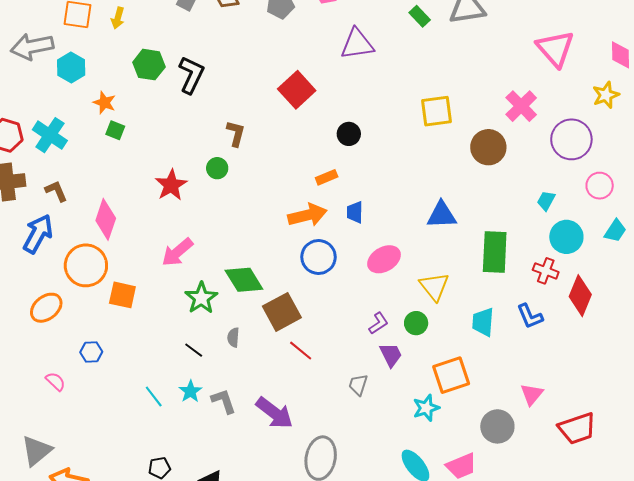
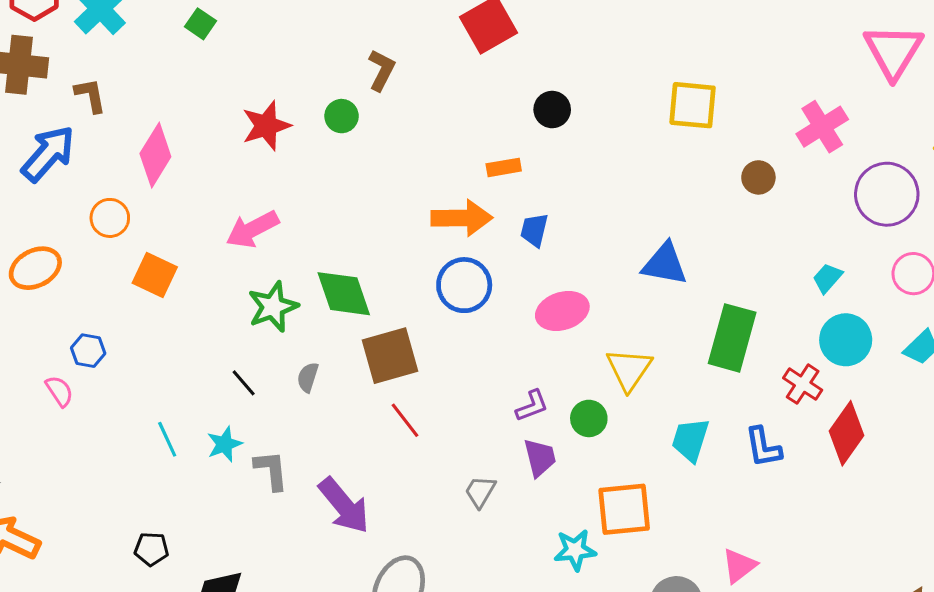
brown circle: (488, 147) -> (758, 177), size x0.6
orange circle: (86, 265) -> (110, 218), size x0.6
pink semicircle: (55, 381) -> (59, 391), moved

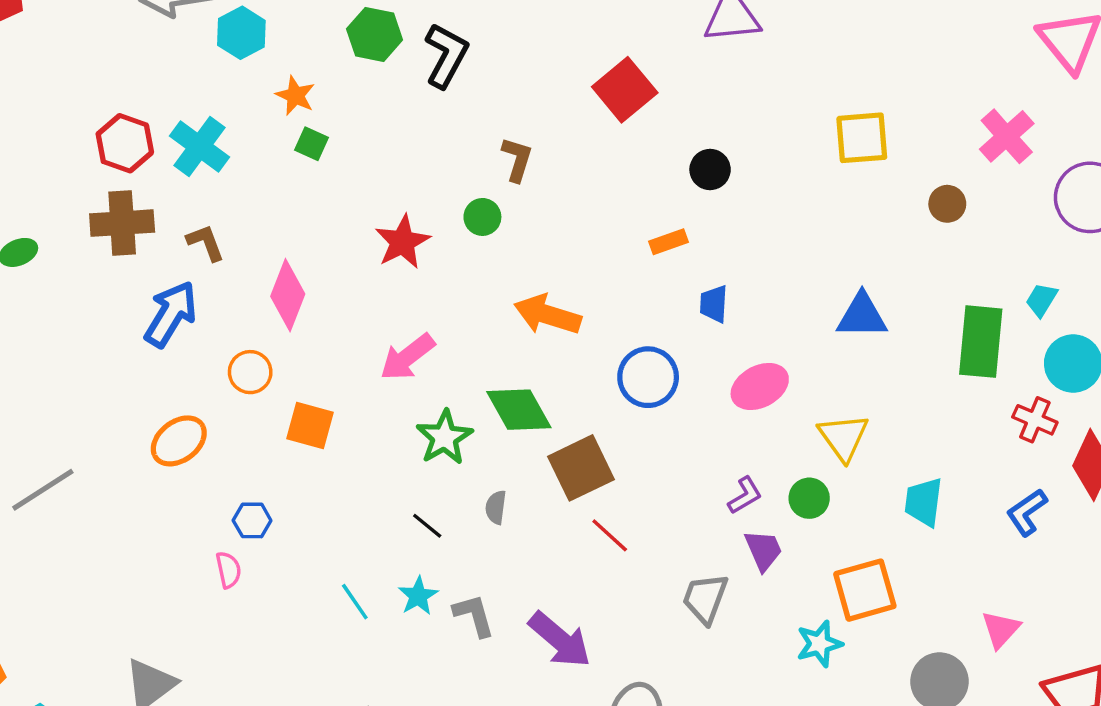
orange arrow: (462, 218) -> (547, 315), moved, turned -152
green rectangle: (732, 338) -> (981, 342), moved
pink semicircle: (59, 391) -> (228, 570), turned 32
blue L-shape: (763, 447) -> (1027, 512), moved, turned 75
gray trapezoid: (480, 492) -> (705, 598), size x1.4

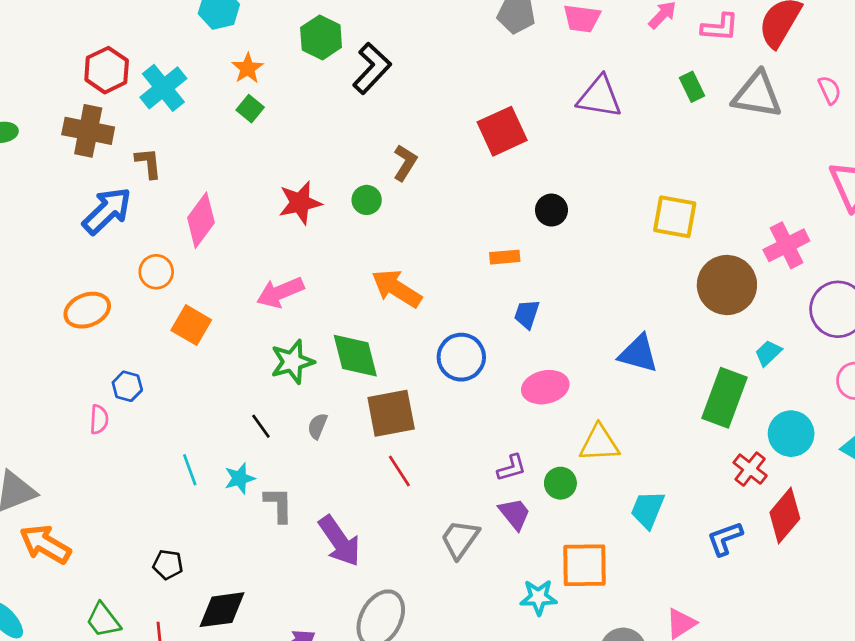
brown circle: (947, 204) -> (727, 285), size x2.0
cyan trapezoid: (1041, 300) -> (768, 353), moved
yellow triangle: (843, 437) -> (599, 443), turned 48
purple trapezoid: (763, 550) -> (515, 514), turned -30

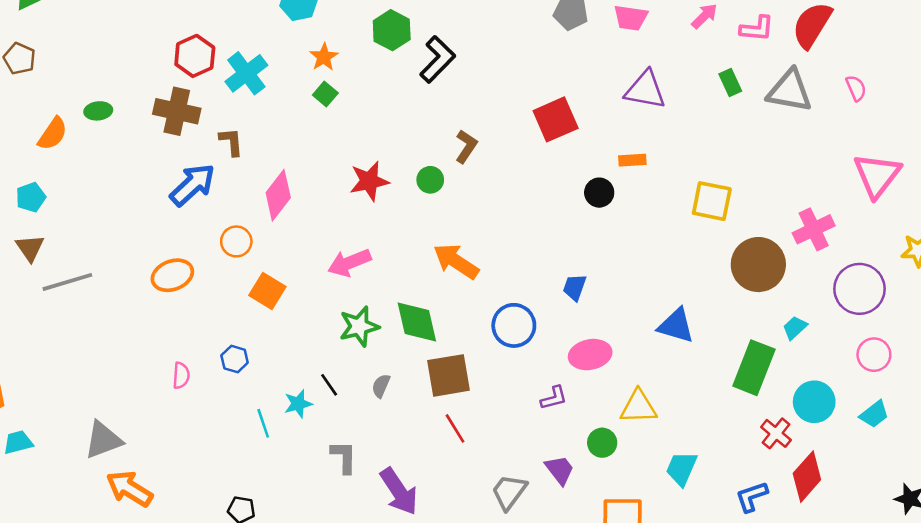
orange rectangle: (505, 257) -> (632, 160), moved
blue hexagon: (127, 386) -> (235, 359), moved
purple L-shape: (512, 468) -> (554, 398), moved
cyan star: (240, 478) -> (298, 404), moved

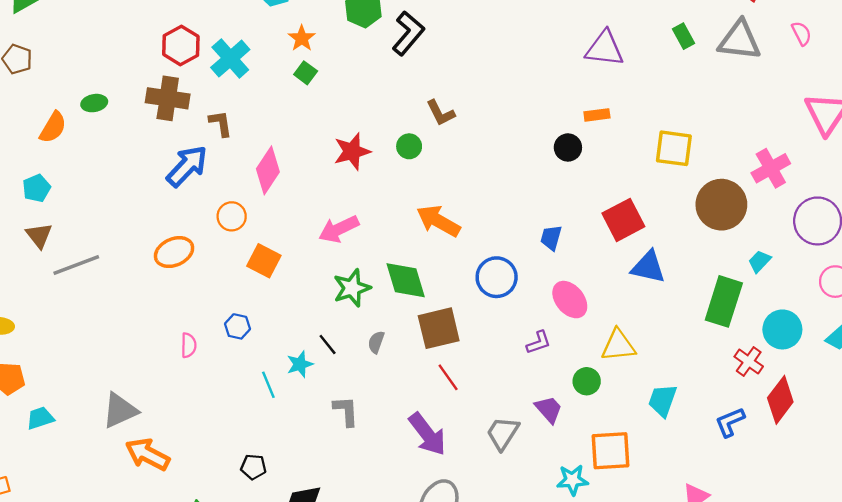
red square: (556, 119) -> (623, 220), moved
brown L-shape: (466, 146) -> (441, 113), turned 124
pink ellipse: (590, 355) -> (570, 300), turned 66
purple arrow: (399, 491) -> (427, 434), moved

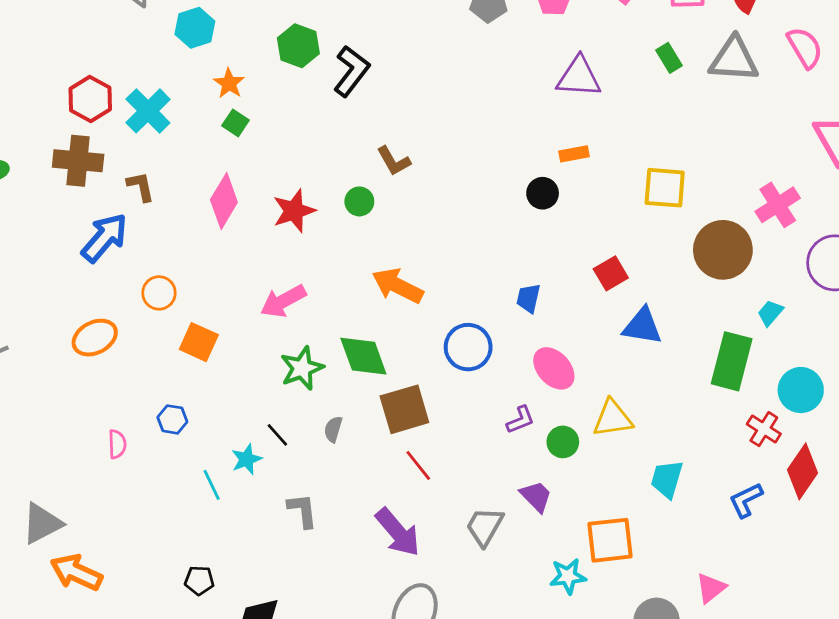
pink semicircle: (801, 33) -> (805, 48), size x1.5
pink diamond: (268, 170) -> (224, 201), moved
red square: (623, 220) -> (611, 273), size x0.7
green circle: (587, 381) -> (563, 442), moved

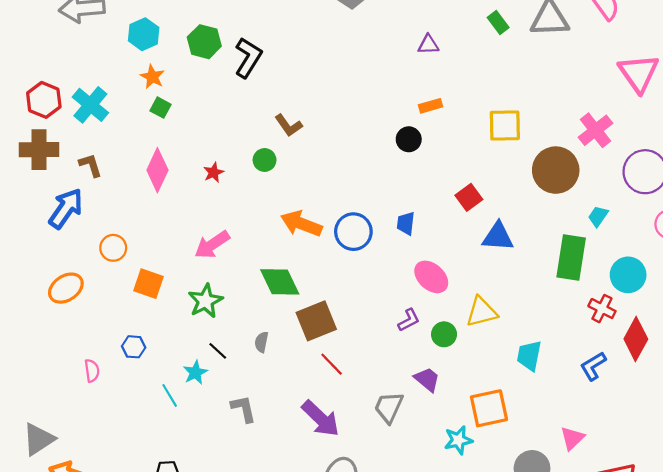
cyan hexagon: (195, 28) -> (144, 34), moved
purple triangle: (579, 77) -> (428, 45), size x0.6
red star: (294, 211) -> (214, 172), size x0.6
blue circle: (468, 347) -> (353, 232), moved
green star: (302, 368) -> (205, 301), moved

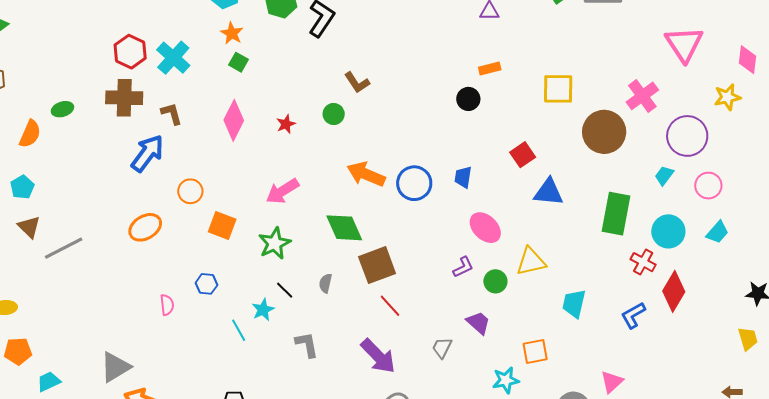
cyan trapezoid: (598, 216) -> (664, 176), moved
gray trapezoid: (389, 407) -> (442, 348), size x0.7
orange square: (489, 408) -> (535, 351), size x0.7

